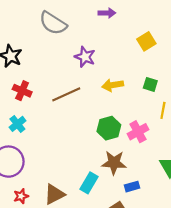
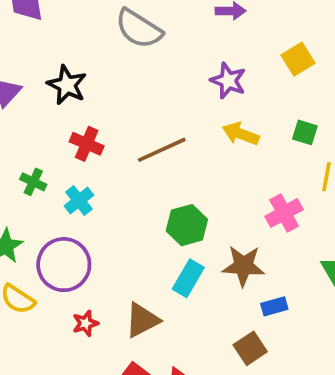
purple star: (85, 57) -> (228, 81), moved
yellow arrow: (113, 85) -> (241, 134), turned 30
green hexagon: (109, 128) -> (187, 225), moved
cyan rectangle: (89, 183) -> (188, 278), moved

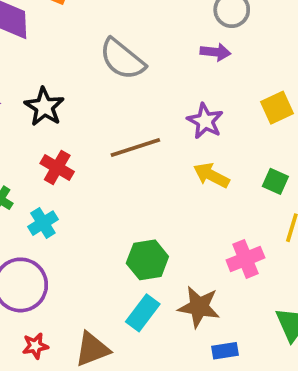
brown line: (162, 150) -> (135, 148), moved

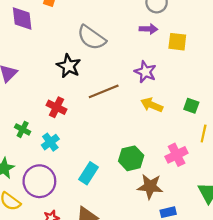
black star: (44, 107) -> (69, 66), moved
yellow square: (277, 108) -> (177, 42), moved, turned 36
green hexagon: (147, 260) -> (131, 158), moved
cyan rectangle: (143, 313) -> (88, 173), moved

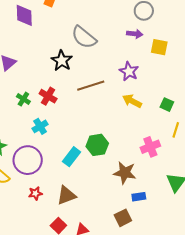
green cross: (23, 129) -> (23, 99), moved
green hexagon: (131, 158) -> (97, 145), moved

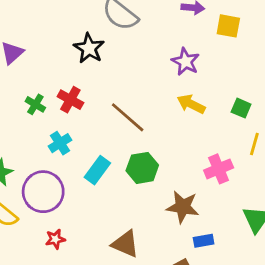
brown line: (91, 86) -> (128, 117), moved, turned 60
cyan rectangle: (71, 157) -> (97, 170), moved
brown triangle: (66, 195) -> (125, 244), moved, turned 45

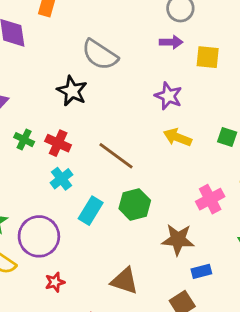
green cross: (35, 104) -> (24, 140), moved
cyan cross: (60, 143) -> (62, 179), moved

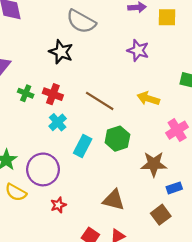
yellow arrow: (177, 137) -> (148, 99), moved

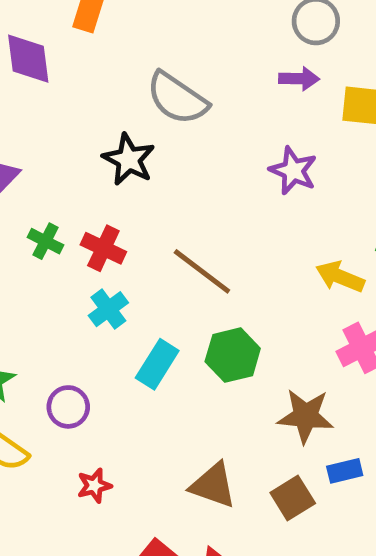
yellow arrow: (148, 99) -> (340, 277), moved
purple circle: (43, 169) -> (68, 407), size x0.6
brown square: (161, 215) -> (293, 498), moved

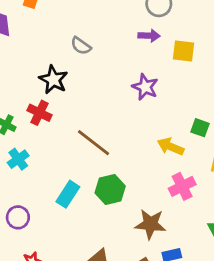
gray semicircle: (177, 98) -> (81, 46), size x0.6
red cross: (103, 248) -> (39, 113), moved
cyan cross: (108, 309) -> (18, 159), moved

